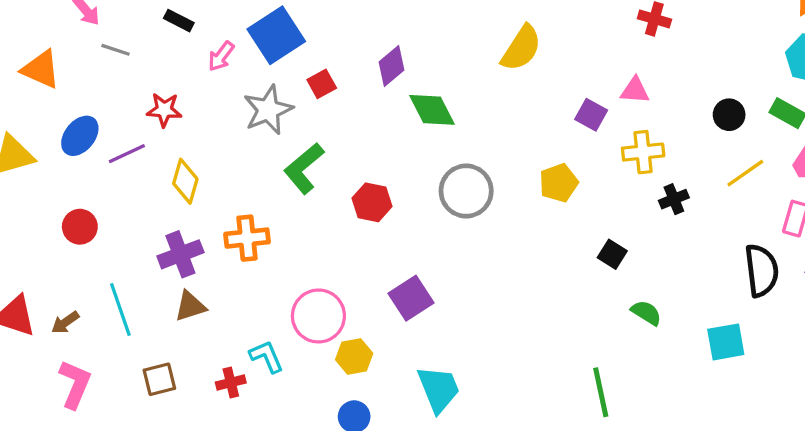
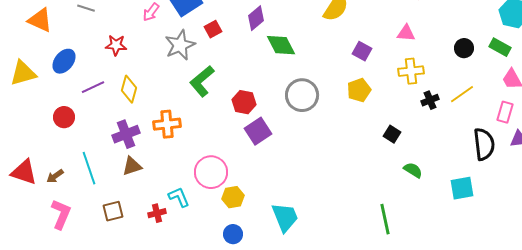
purple square: (591, 115) -> (362, 51), moved
purple line: (127, 154) -> (93, 87), moved
yellow line: (745, 173) -> (462, 94), moved
purple square: (411, 298) -> (258, 131), moved

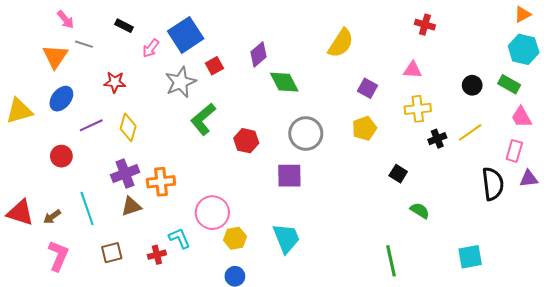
orange triangle: (40, 20) -> (55, 56), moved, turned 40
orange cross: (167, 124) -> (161, 182), moved
purple square: (258, 131) -> (289, 176), moved, turned 32
cyan square: (462, 188) -> (470, 257), moved
cyan trapezoid: (285, 217) -> (286, 238), moved

